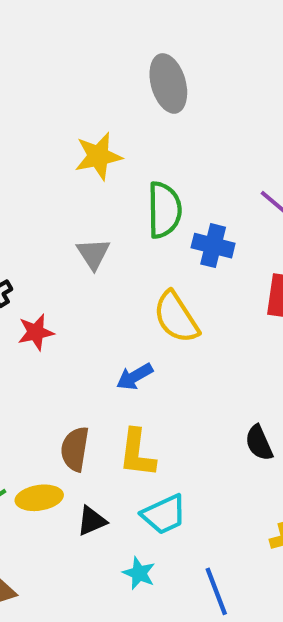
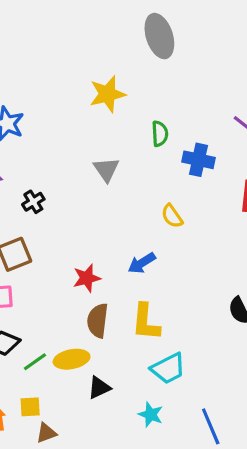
green semicircle: (164, 210) -> (160, 134), size x0.6
yellow semicircle: (176, 317) -> (172, 216), size x0.6
red star: (36, 332) -> (87, 278), moved
black triangle: (92, 521) -> (99, 388), moved

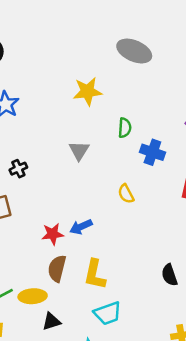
gray ellipse: (159, 36) -> (134, 51), turned -56
blue arrow: (142, 263) -> (81, 227), moved

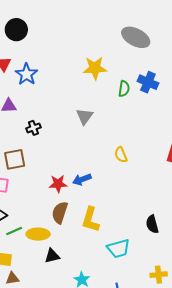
green semicircle: (125, 128) -> (124, 89), moved
blue cross: (152, 152) -> (148, 82), moved
cyan trapezoid: (108, 313) -> (119, 248), moved

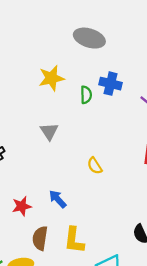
blue arrow: (82, 179) -> (58, 199), turned 78
red star: (58, 184) -> (22, 206), moved

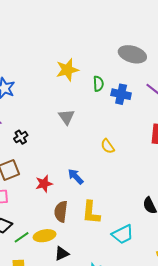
gray ellipse: (89, 38) -> (132, 54), moved
blue cross: (111, 84) -> (121, 94), moved

